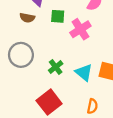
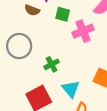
cyan triangle: (84, 73) -> (71, 89), moved

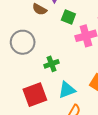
cyan triangle: (71, 89) -> (67, 90), turned 42

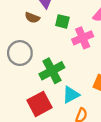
green cross: (51, 64) -> (52, 71), size x1.6

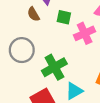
brown semicircle: (32, 18) -> (33, 14), turned 40

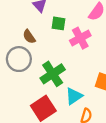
brown semicircle: (33, 14) -> (29, 37), moved

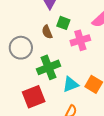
brown semicircle: (29, 37) -> (47, 32), moved
cyan triangle: (74, 96) -> (71, 84), moved

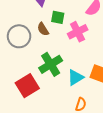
gray circle: (21, 48) -> (19, 36), moved
red square: (34, 97) -> (27, 86), moved

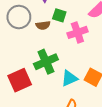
brown semicircle: (43, 29) -> (43, 25), turned -72
gray circle: (19, 36) -> (19, 17), moved

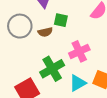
pink cross: (77, 32) -> (79, 51), moved

